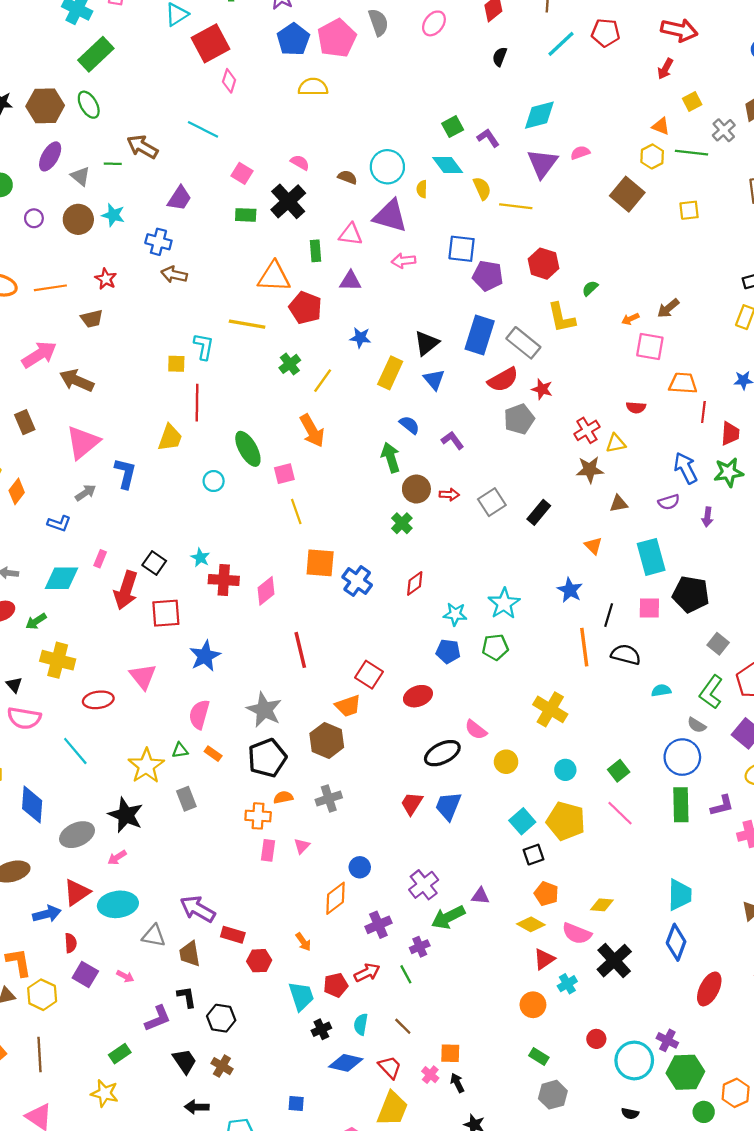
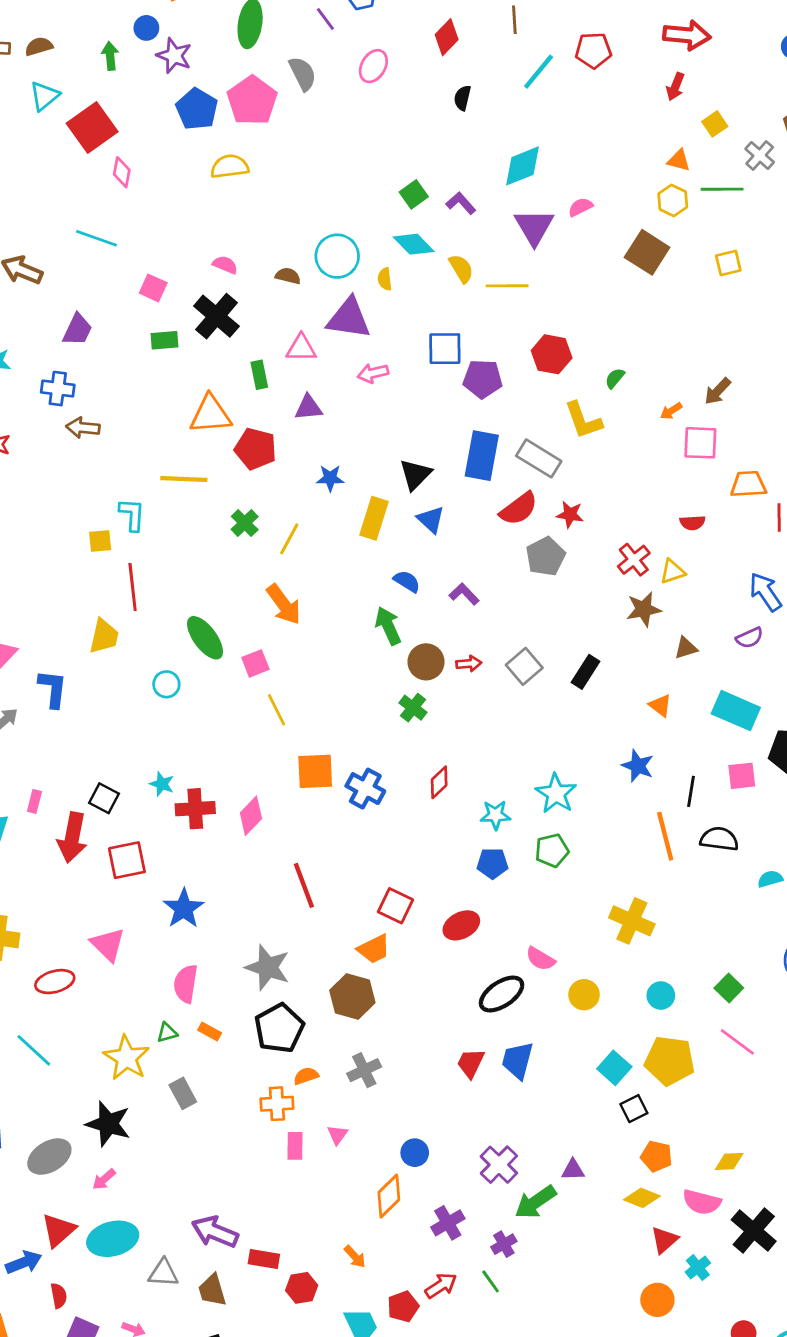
cyan rectangle: (651, 557) -> (736, 711), turned -44

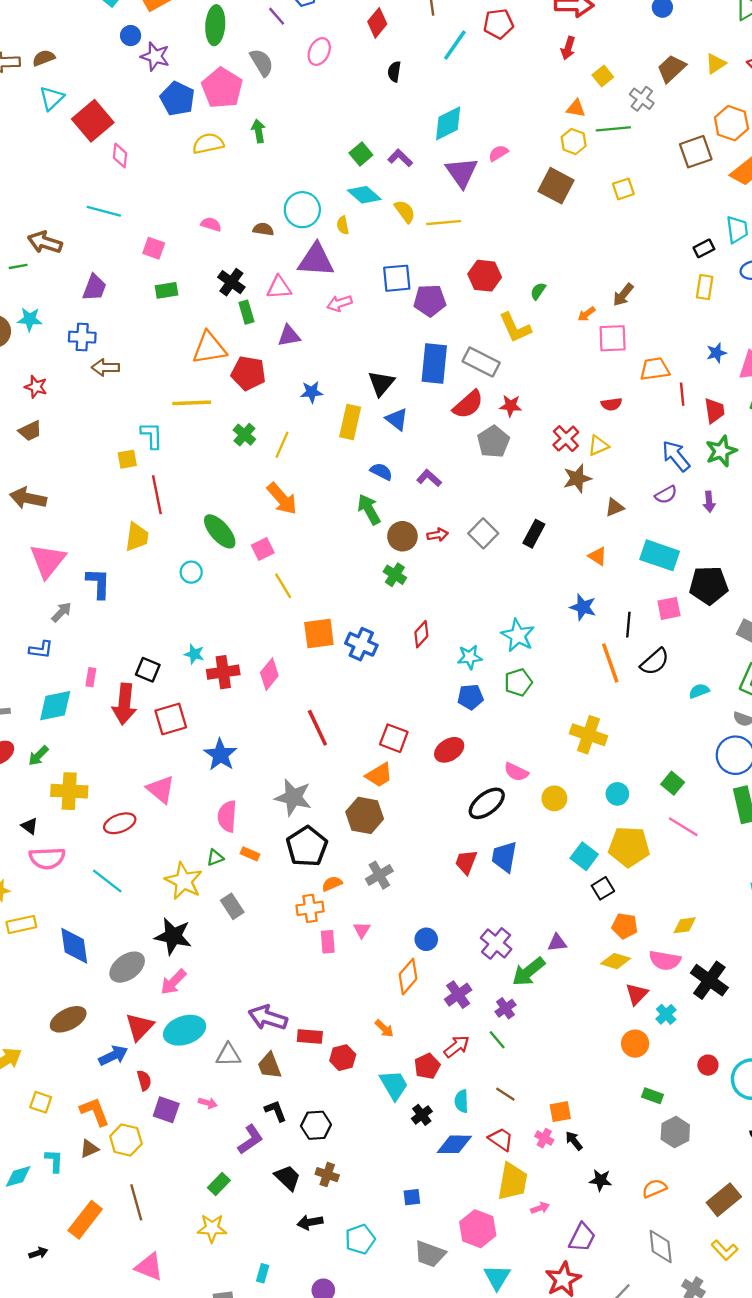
green arrow: (110, 56) -> (258, 131), moved
black cross: (216, 316) -> (231, 282), moved, size x0.7
black semicircle: (719, 839) -> (655, 662), turned 136
pink arrow: (104, 1179) -> (173, 982), size x1.4

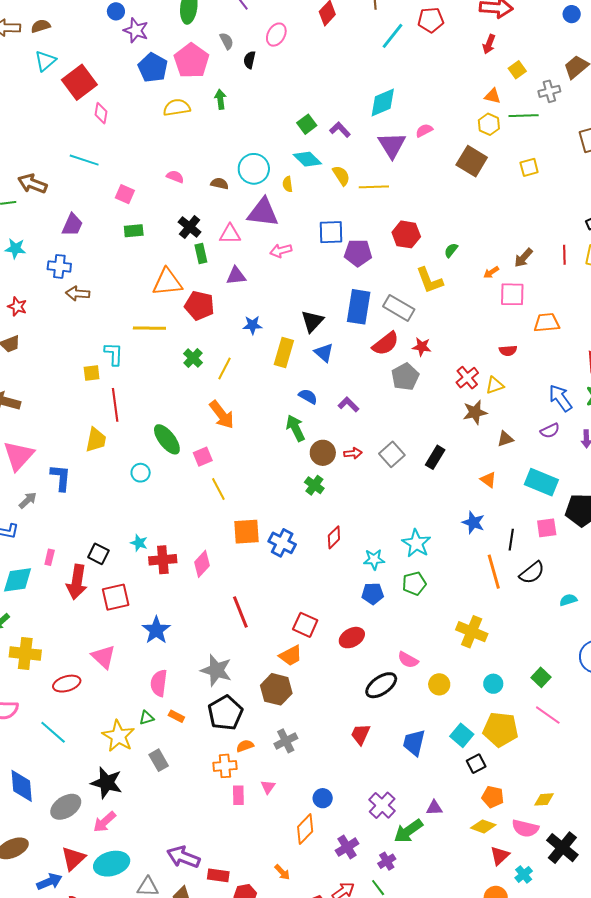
gray semicircle: (262, 62) -> (227, 41), size x0.7
black semicircle: (394, 72) -> (249, 60), moved
gray cross: (642, 99) -> (549, 91), turned 35
red line: (682, 394) -> (564, 255), moved
blue trapezoid: (504, 857) -> (414, 743), moved

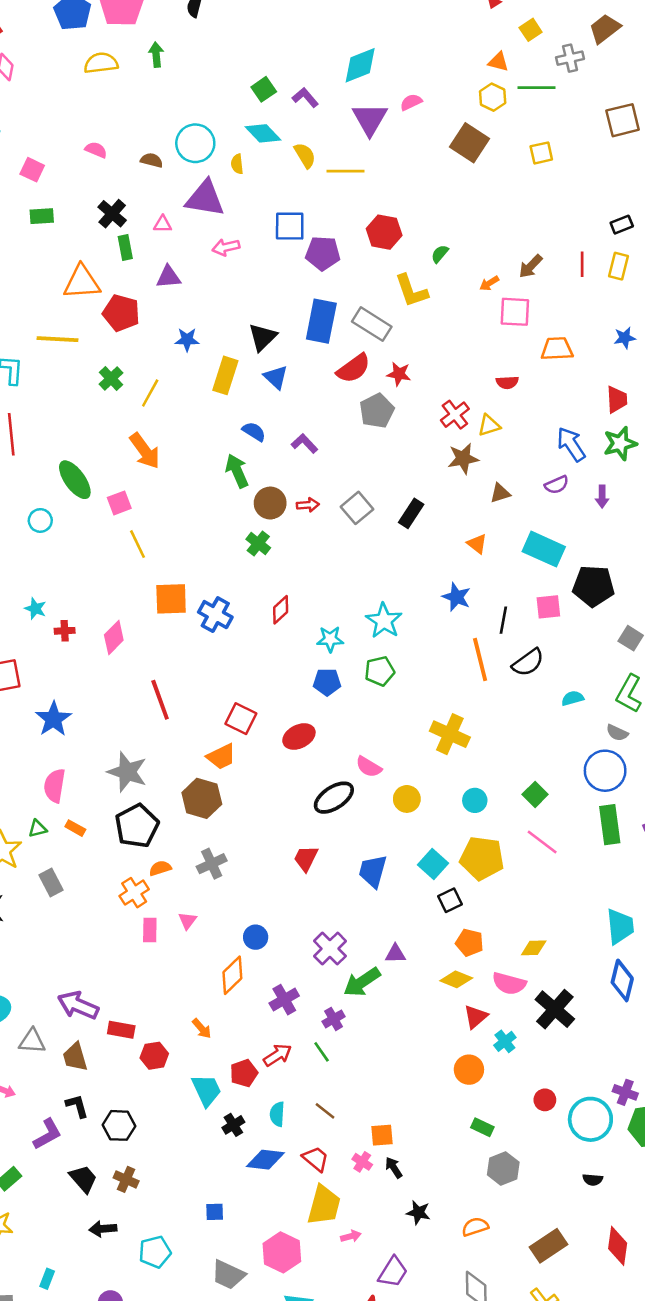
pink triangle: (230, 234) -> (163, 224), size x0.7
red cross: (163, 560) -> (65, 631), size x0.6
orange cross: (225, 766) -> (134, 893), turned -30

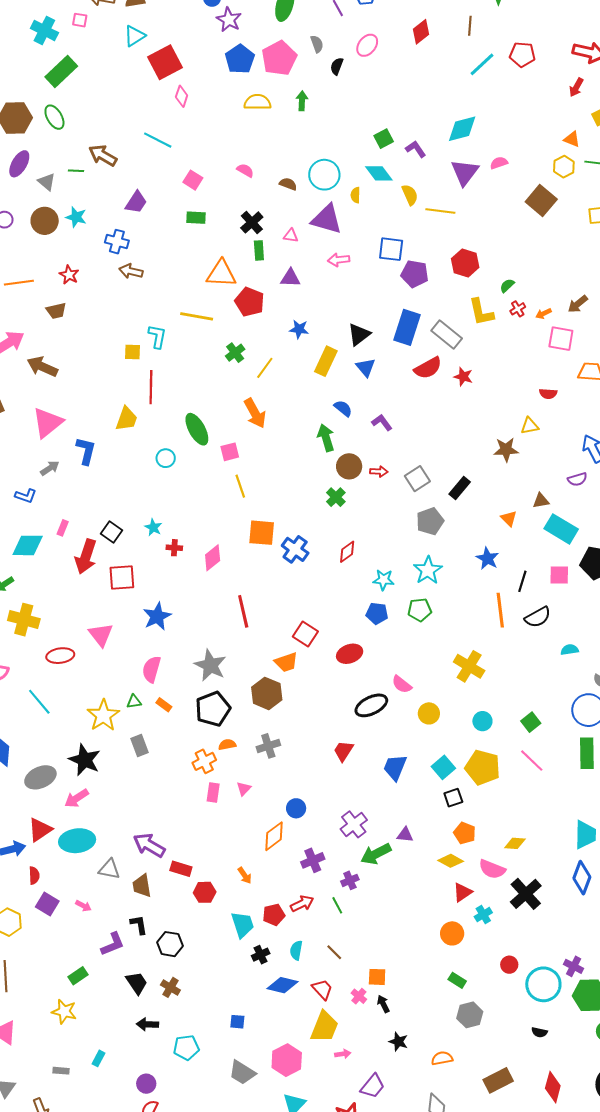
gray pentagon: (377, 411) -> (430, 521), moved
red cross: (455, 415) -> (518, 309), moved, size x0.7
brown triangle: (500, 493) -> (541, 501), moved

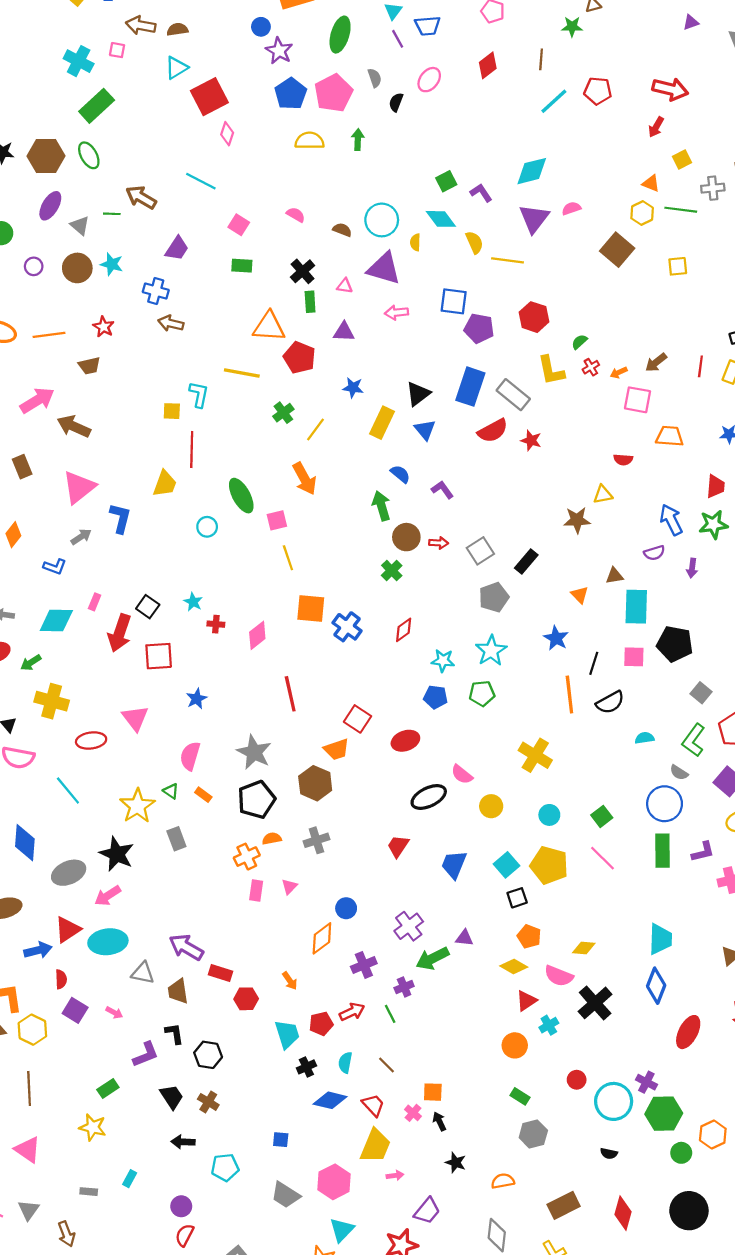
cyan rectangle: (561, 529) -> (636, 607), turned 60
blue star: (157, 616) -> (197, 699), size x0.7
green triangle: (134, 702) -> (171, 791), turned 42

